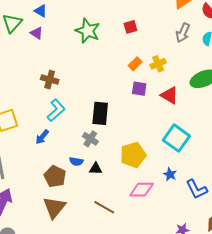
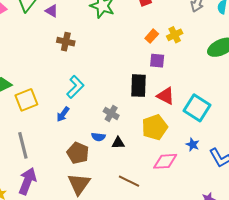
brown cross: (50, 80) -> (66, 42), moved
red triangle: (169, 95) -> (166, 96), moved
black rectangle: (100, 113) -> (139, 86), moved

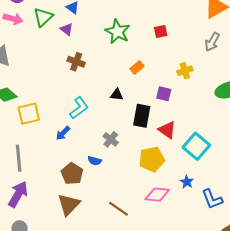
orange rectangle: (152, 36) -> (137, 67), moved
black triangle: (118, 143) -> (117, 95), moved

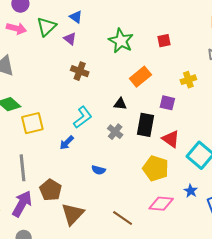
orange rectangle: (137, 67) -> (140, 77), size x1.5
gray cross: (111, 139) -> (115, 132), moved
yellow pentagon: (152, 159) -> (156, 168), turned 30
brown pentagon: (72, 174) -> (51, 190), moved

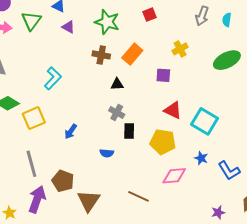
purple triangle: (70, 39) -> (68, 27), moved
brown cross: (80, 71) -> (101, 55), moved
cyan L-shape: (83, 117) -> (53, 78), moved
black rectangle: (145, 125) -> (129, 131), moved, size x0.7

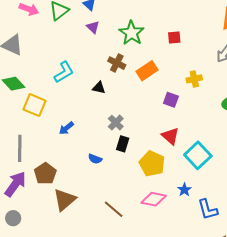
black triangle: (117, 84) -> (99, 88), moved
yellow square: (34, 118) -> (34, 105), turned 30

